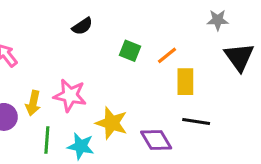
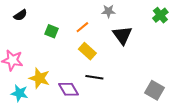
orange line: (167, 55) -> (82, 27), moved
yellow rectangle: (185, 82) -> (87, 51), turned -48

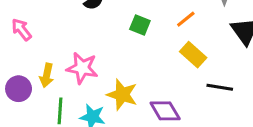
black line: (94, 77) -> (220, 87), moved

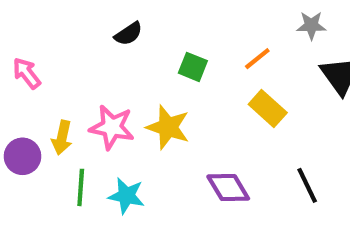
black line: (220, 87) -> (307, 185), moved, turned 55
yellow star: (122, 95) -> (168, 127), moved

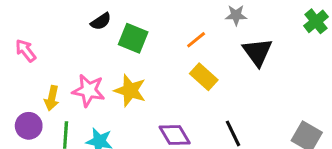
green square: (193, 67) -> (133, 38), moved, size x1.4
purple circle: (22, 156) -> (29, 126), moved

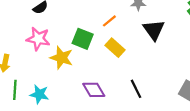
green square: (133, 38) -> (83, 39), moved
pink star: (89, 90) -> (38, 39), moved

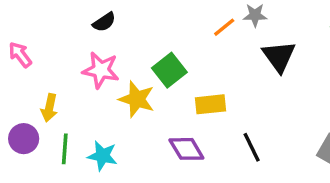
orange line: (109, 21) -> (224, 27), moved
green square: (83, 39) -> (169, 70), turned 30
yellow rectangle: (115, 48) -> (210, 104), moved, turned -48

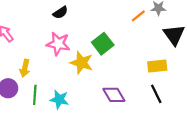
yellow rectangle: (210, 104) -> (157, 66), moved

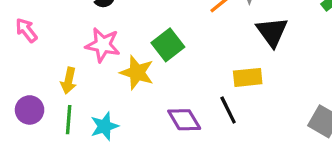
yellow arrow: (25, 68) -> (69, 81), moved
black line: (156, 94) -> (228, 110), moved
cyan star: (59, 99) -> (104, 126), turned -30

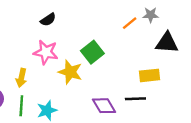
black triangle: (272, 32) -> (167, 43), turned -50
black line: (228, 110) -> (135, 99), turned -66

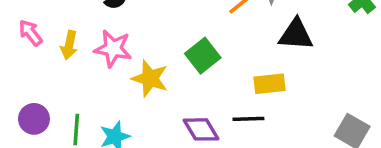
green square: (92, 52) -> (203, 56), moved
yellow arrow: (21, 78) -> (69, 45), moved

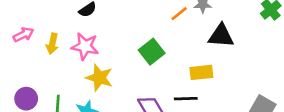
pink arrow: (30, 33) -> (24, 35), turned 102
yellow star: (150, 78) -> (99, 78), moved

